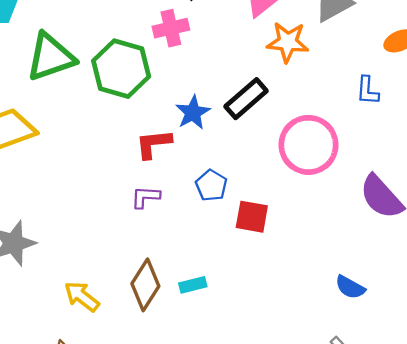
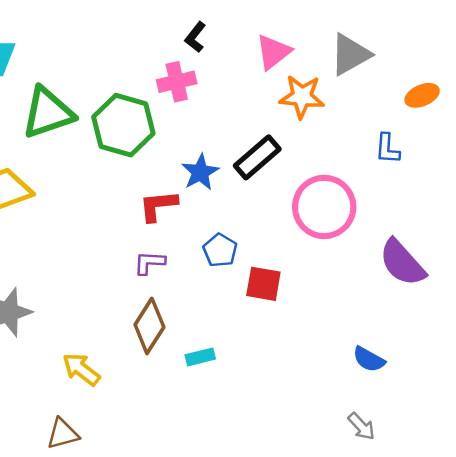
brown diamond: (145, 285) -> (149, 326), moved

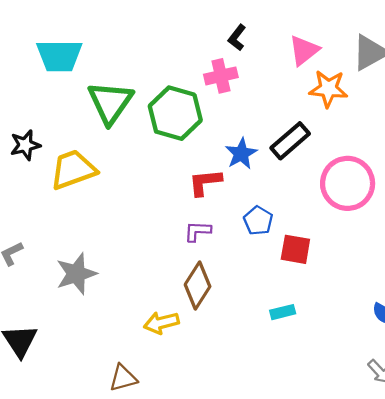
green triangle: (48, 113) -> (110, 103), turned -36
cyan rectangle: (200, 357) -> (283, 312), moved
yellow arrow: (81, 369) -> (161, 323), moved, turned -52

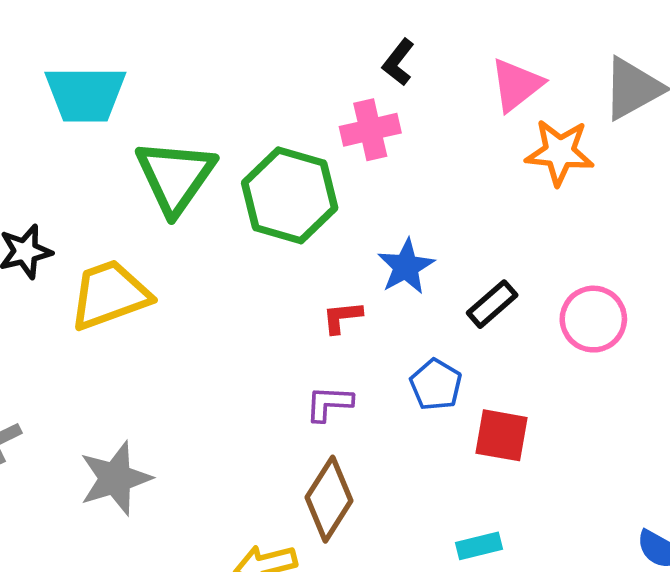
black rectangle: (290, 141) -> (492, 304), moved, size x0.7
red L-shape: (205, 182) -> (342, 317), size x0.7
pink circle: (348, 183) -> (593, 319), size x0.7

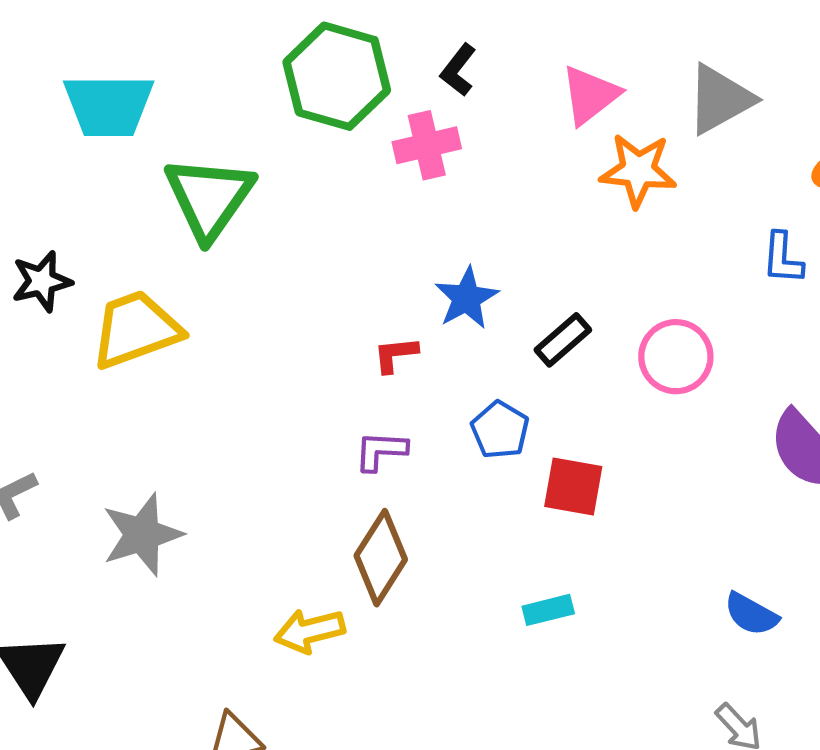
green hexagon: (290, 195) -> (337, 76), moved

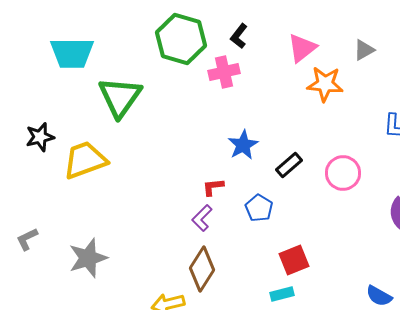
gray triangle: (720, 99) -> (364, 50), size x0.6
red L-shape: (395, 355) -> (213, 187), moved
purple L-shape: (381, 451) -> (202, 218), turned -48
red square: (573, 486) -> (294, 260), moved, turned -32

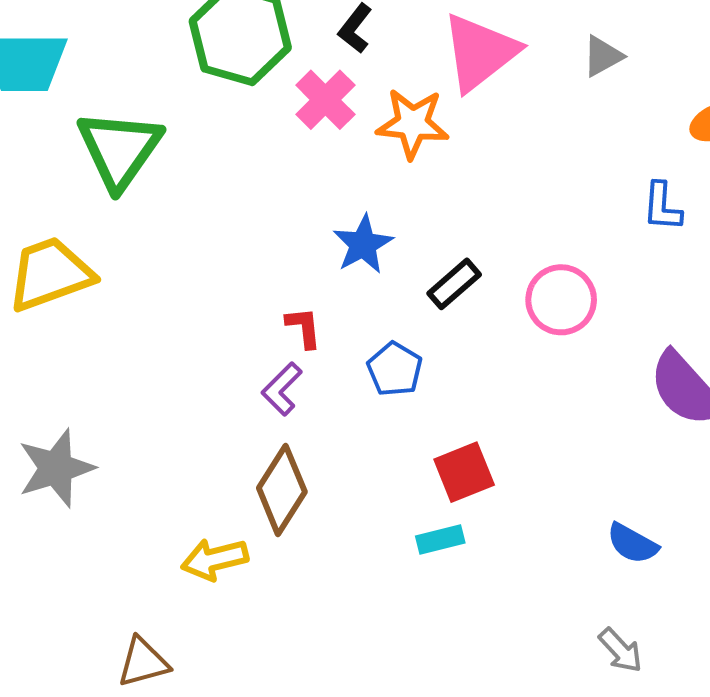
pink triangle: (302, 48) -> (480, 52), size x1.4
pink cross: (224, 72) -> (325, 100), turned -32
orange star: (325, 84) -> (413, 124), moved
red L-shape: (213, 187) -> (304, 328), turned 90

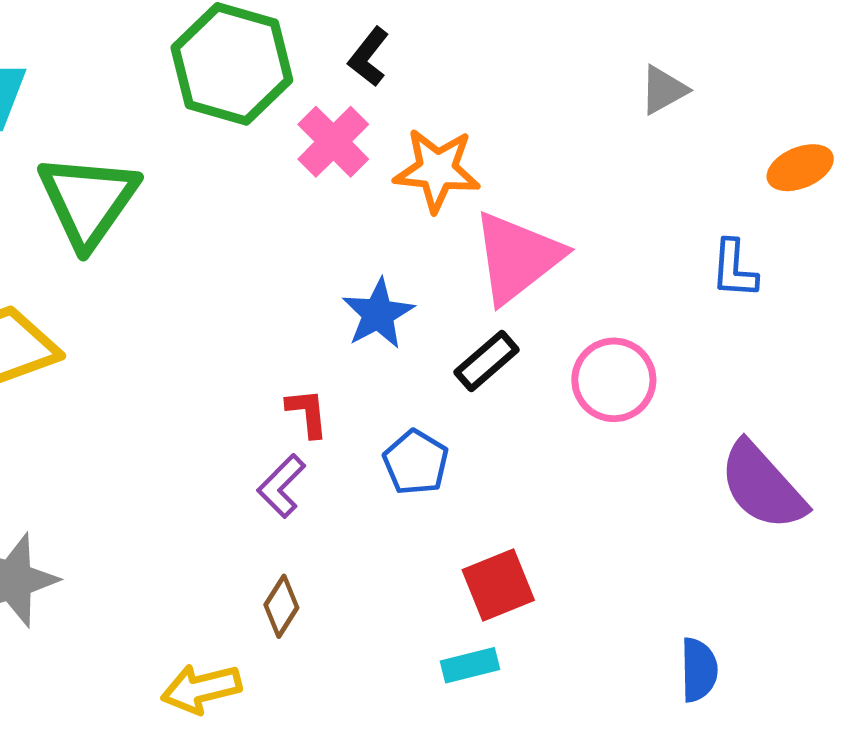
pink triangle: (480, 52) -> (517, 257), moved
brown diamond: (282, 490) -> (281, 606), size x0.6
blue semicircle: (632, 543) -> (699, 670), turned -120

